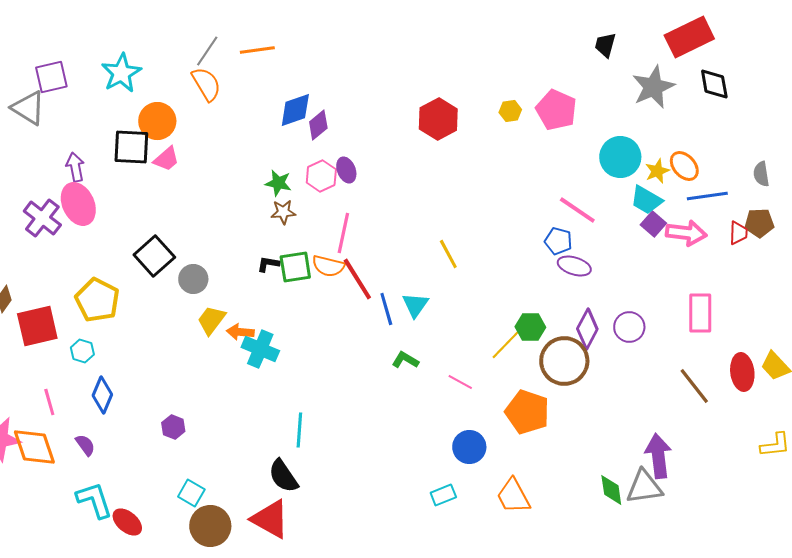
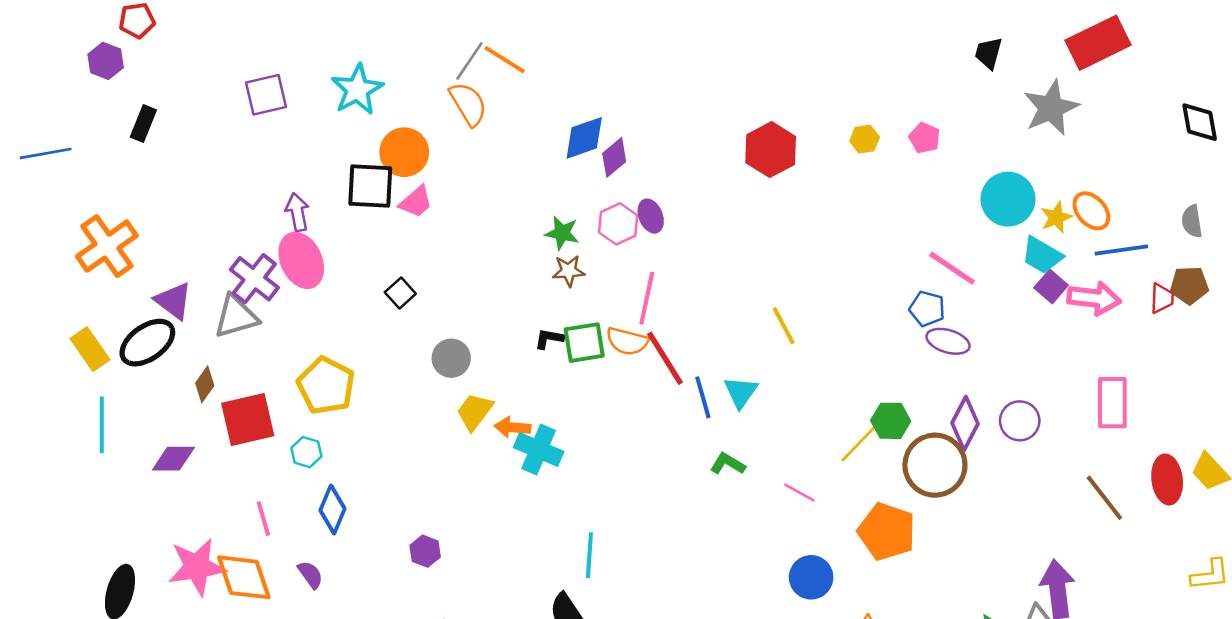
orange line: (257, 50) -> (505, 60), moved, turned 40
black diamond: (714, 84) -> (1200, 122), moved
gray triangle: (28, 108) -> (236, 316), moved, turned -48
pink pentagon: (556, 110) -> (925, 138), size x0.6
black square: (154, 256) -> (400, 293), moved, size x0.6

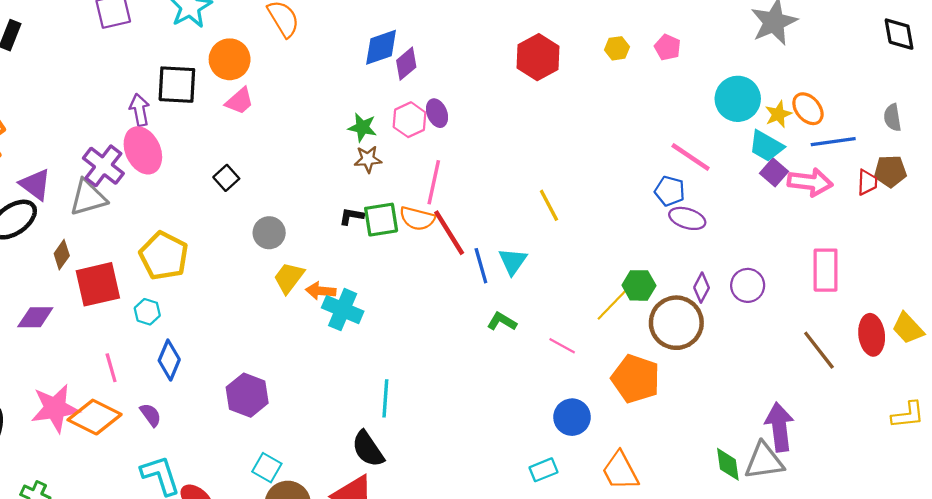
black square: (370, 186) -> (177, 85), moved
purple diamond: (965, 423) -> (702, 288), size x0.7
purple hexagon: (425, 551) -> (247, 395), size x1.6
orange diamond: (244, 577) -> (95, 417), turned -45

